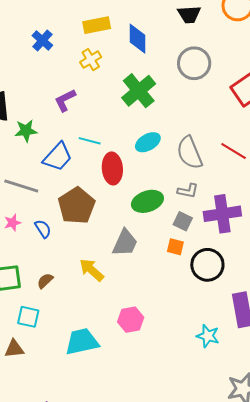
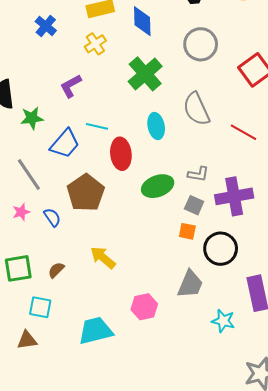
cyan ellipse: (148, 142) -> (156, 126), turned -70
gray semicircle: (190, 153) -> (196, 109), moved
gray line: (21, 186) -> (29, 175), turned 40
gray trapezoid: (125, 243) -> (190, 284), moved

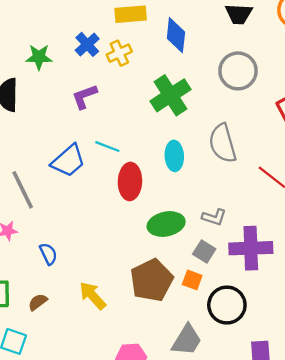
blue cross: (46, 26) -> (87, 44), moved
green star: (32, 118) -> (39, 57), moved
brown pentagon: (86, 193) -> (152, 280), moved
blue semicircle: (52, 217) -> (48, 254), moved

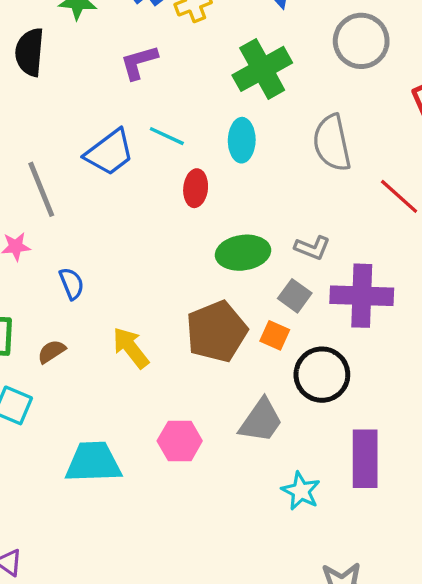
cyan ellipse: (174, 156) -> (242, 140), moved
red ellipse: (130, 181) -> (196, 188), size x0.7

